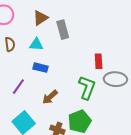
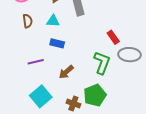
red rectangle: (99, 61) -> (113, 37), turned -32
purple line: (18, 87) -> (36, 62), turned 42

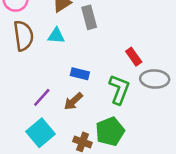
brown semicircle: (28, 21) -> (23, 36), size x1.6
blue rectangle: (57, 43) -> (80, 74), moved
purple line: (36, 62) -> (42, 97), moved, turned -35

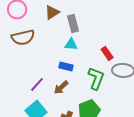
brown semicircle: (23, 36) -> (23, 37), turned 85
cyan triangle: (56, 36) -> (71, 44), moved

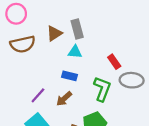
brown triangle: (52, 12) -> (54, 33), moved

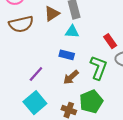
brown arrow: (64, 99) -> (71, 77), moved

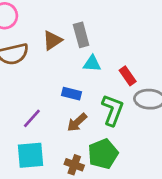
cyan triangle: (72, 32) -> (92, 64), moved
cyan square: (35, 103) -> (30, 155), turned 35

